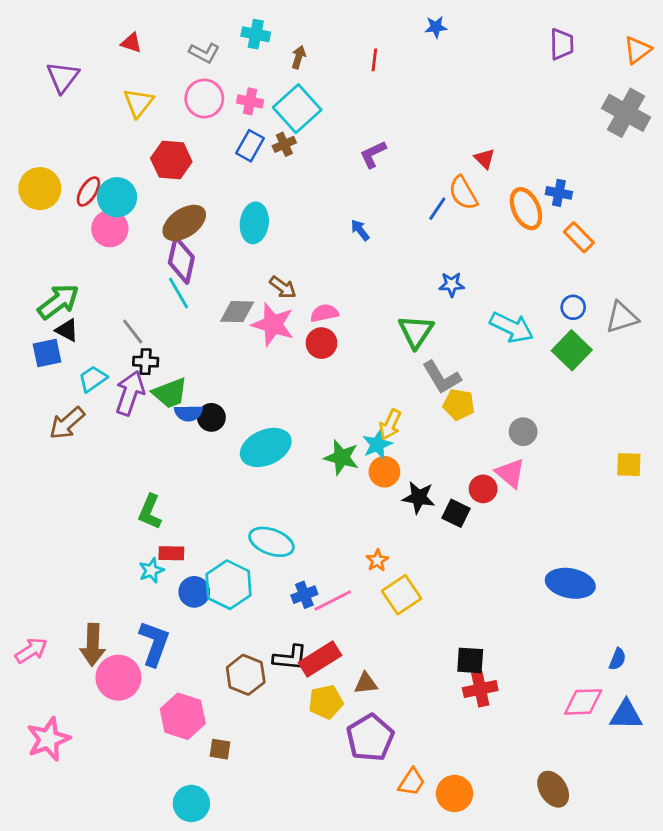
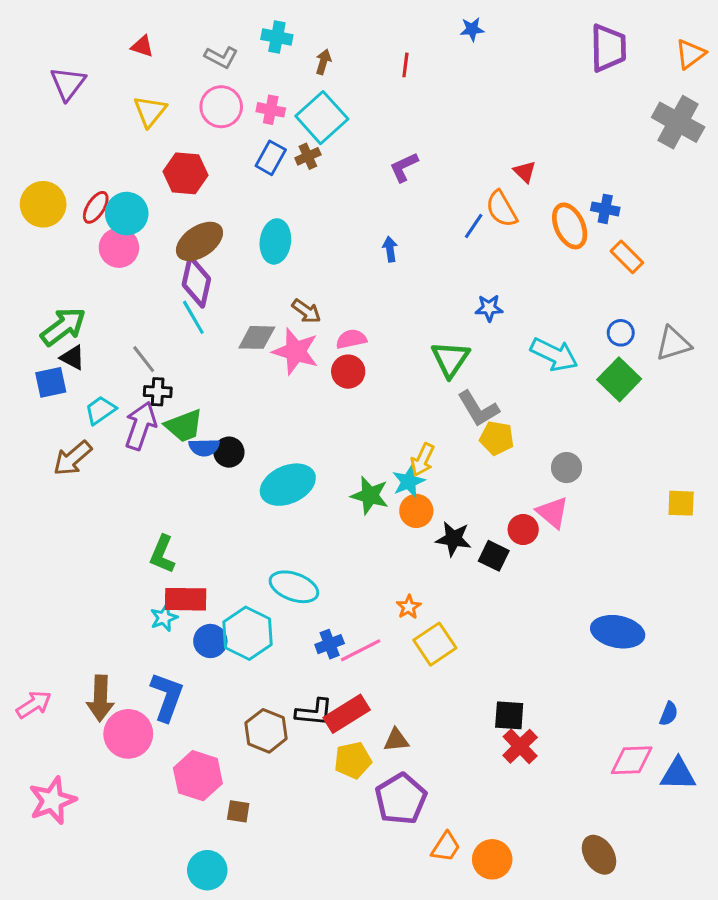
purple trapezoid: (562, 44) -> (608, 48), size x1.4
blue arrow: (360, 230) -> (390, 249), turned 30
red rectangle: (171, 553) -> (186, 599), size x1.5
red cross: (480, 689) -> (520, 746), turned -32

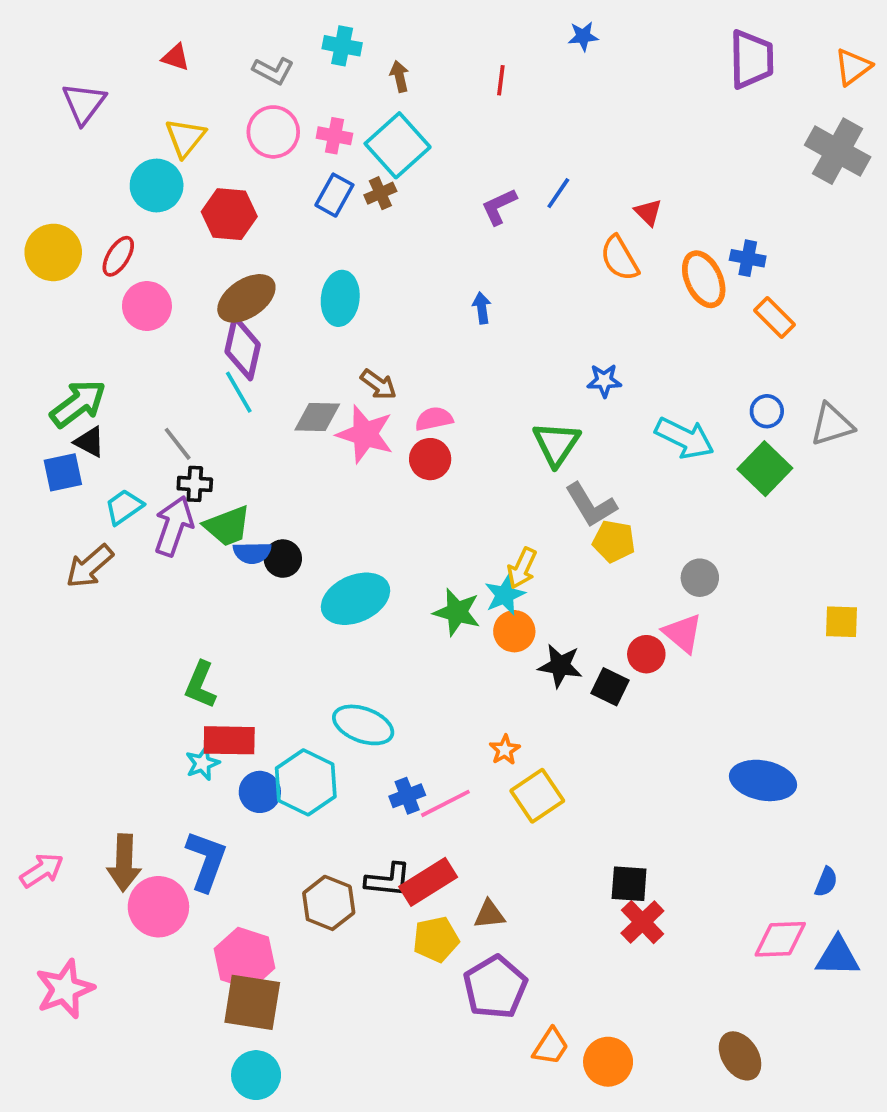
brown arrow: (323, 62) -> (399, 76), turned -30
cyan circle: (127, 214) -> (157, 185), moved
blue line: (474, 226) -> (558, 193), moved
brown square: (238, 811) -> (252, 1002), moved, size x2.0

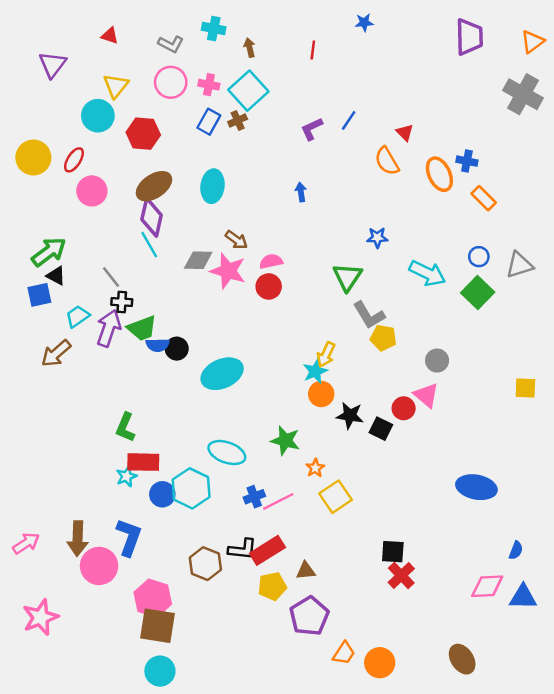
green star: (457, 612) -> (285, 441), moved

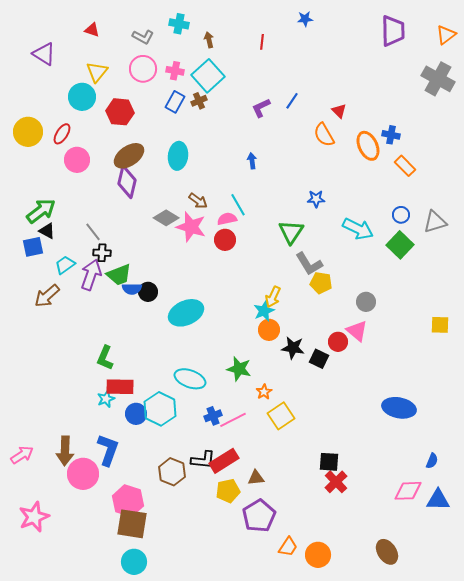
purple triangle: (52, 64) -> (44, 54), turned -35
cyan line: (149, 245) -> (238, 205), moved
gray diamond: (198, 260) -> (166, 218), turned 30

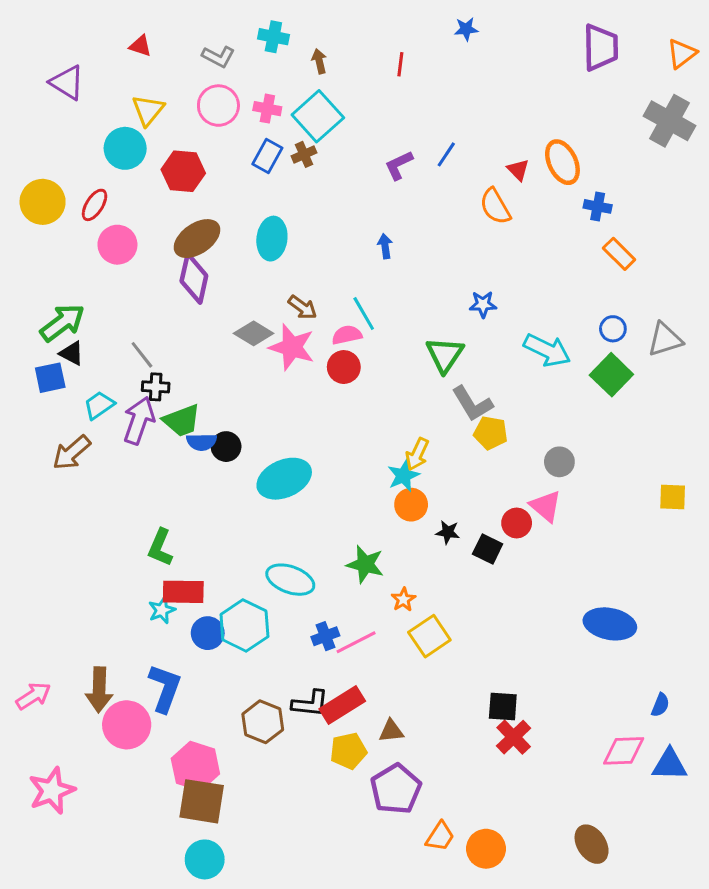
orange ellipse: (368, 146) -> (562, 162), moved
black star: (293, 348) -> (448, 532), size x0.7

